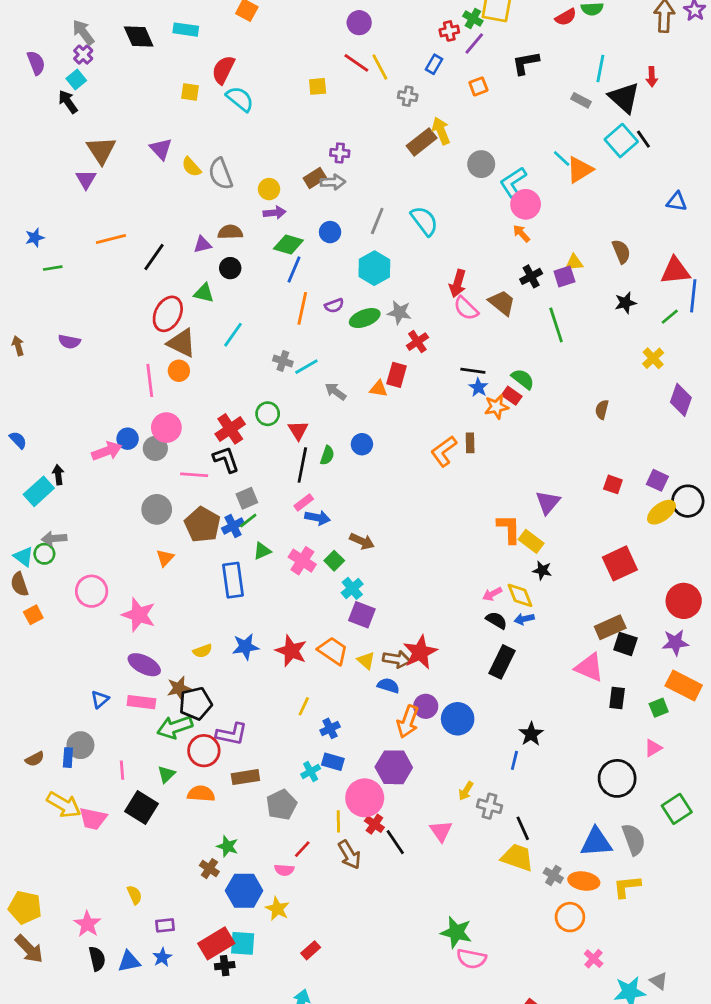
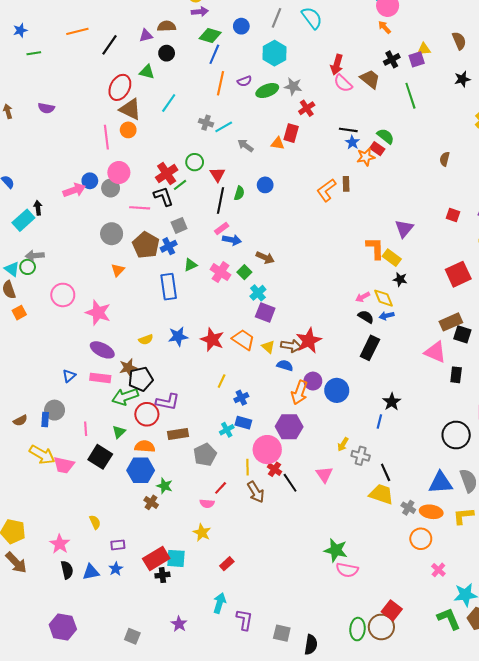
green line: (248, 520) -> (180, 185), moved
blue hexagon: (244, 891) -> (141, 470), moved

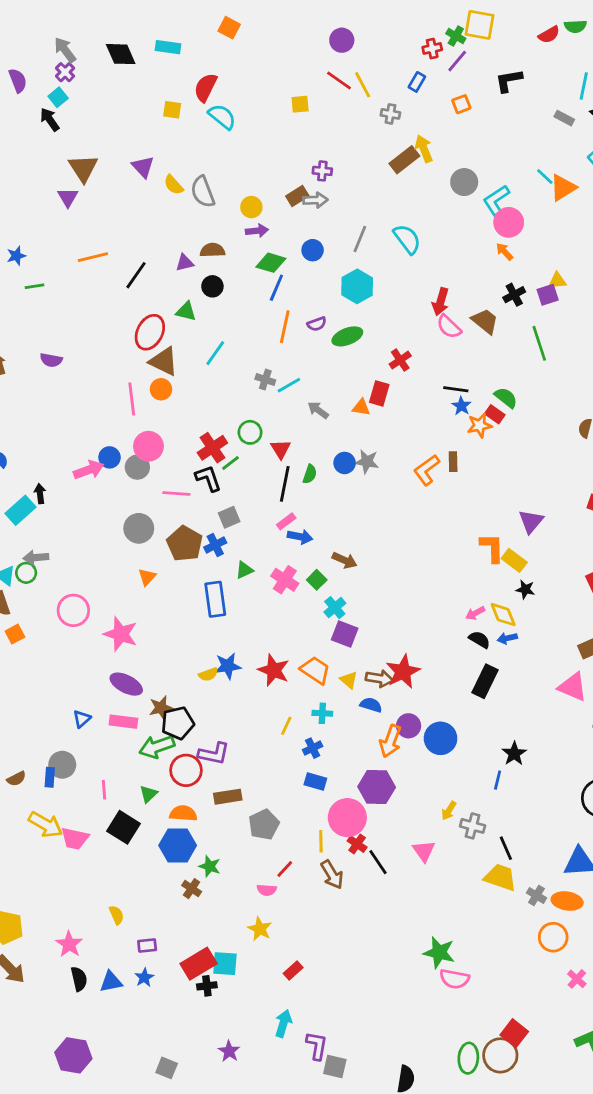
gray star: (293, 86) -> (367, 462), moved
yellow semicircle: (146, 340) -> (208, 674), moved
cyan cross: (227, 430) -> (322, 713), moved, turned 32
gray square: (282, 633) -> (335, 1067), moved

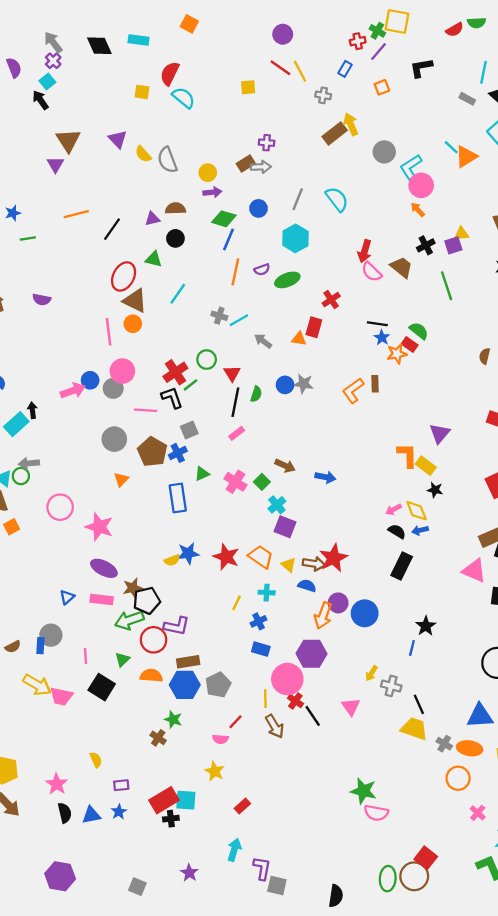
blue arrow: (300, 537) -> (325, 477), moved
blue hexagon: (178, 845) -> (185, 685), moved

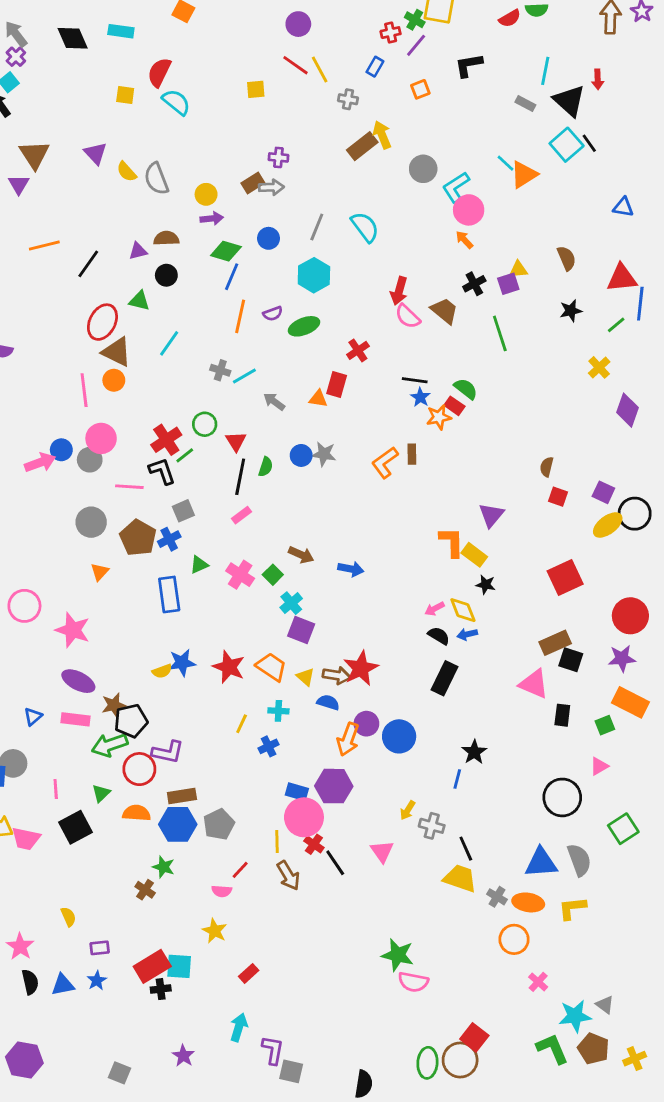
brown semicircle: (485, 356) -> (547, 467), moved
blue rectangle: (261, 649) -> (297, 792), moved
black square: (102, 687) -> (76, 827), turned 30

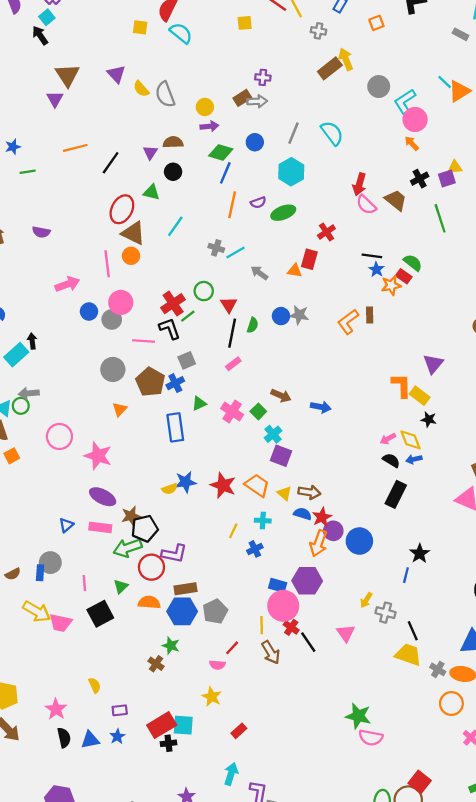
purple triangle: (138, 251) -> (150, 152), turned -42
pink arrow: (40, 463) -> (67, 284), moved
red star: (361, 668) -> (322, 517), moved, size x0.7

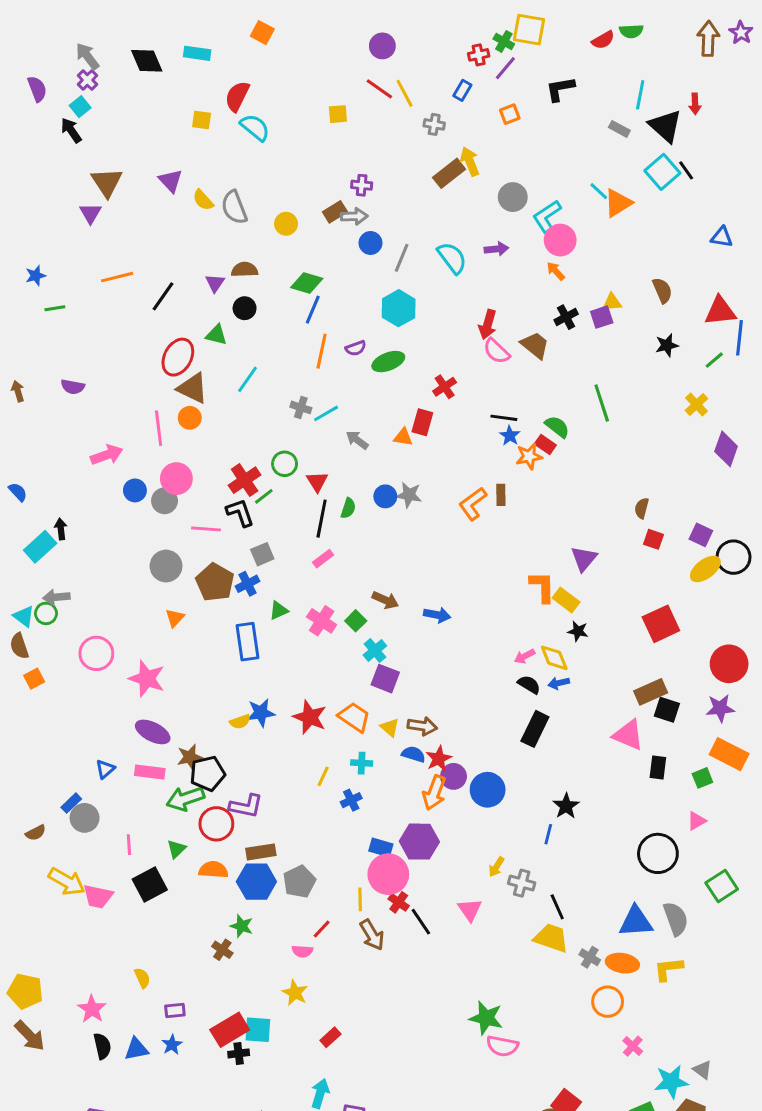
purple arrow: (209, 126) -> (496, 249), moved
blue circle: (255, 142) -> (370, 243), moved
green line: (440, 218) -> (602, 403), moved
blue rectangle: (40, 573) -> (71, 803), moved, turned 42

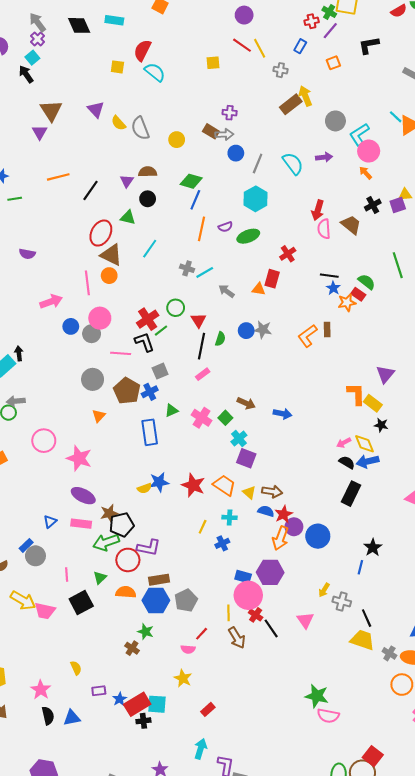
brown rectangle: (335, 212) -> (211, 131), turned 63
pink semicircle: (496, 351) -> (324, 229), turned 42
blue arrow: (559, 683) -> (368, 461), size x1.5
blue star: (172, 1045) -> (120, 699), moved

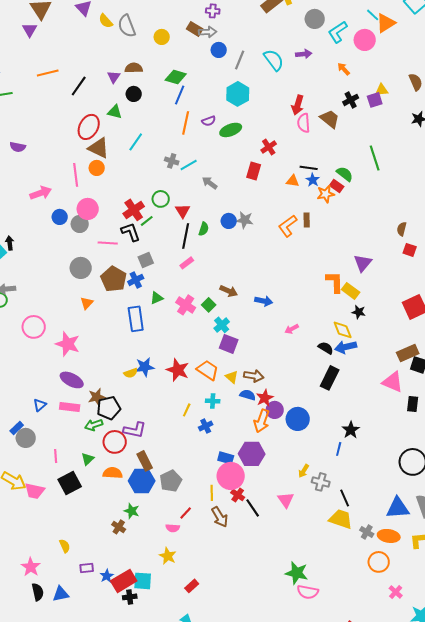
pink circle: (369, 151) -> (365, 40), moved
orange triangle: (259, 289) -> (293, 181), moved
pink arrow: (344, 443) -> (292, 329), moved
green arrow: (106, 542) -> (94, 425), size x0.7
brown rectangle: (159, 580) -> (145, 461), turned 72

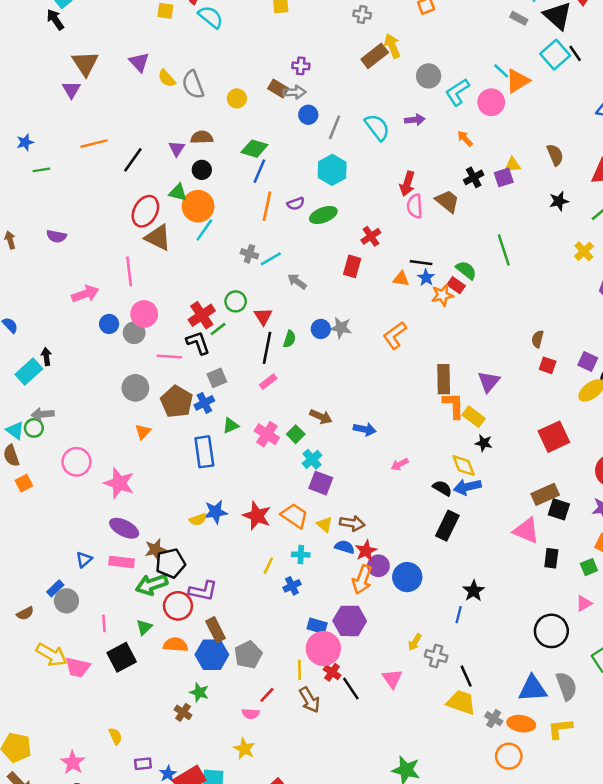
orange circle: (97, 168) -> (198, 206), moved, size x1.6
brown rectangle: (307, 220) -> (444, 379), moved, size x1.6
green arrow: (94, 425) -> (152, 585), size x1.4

